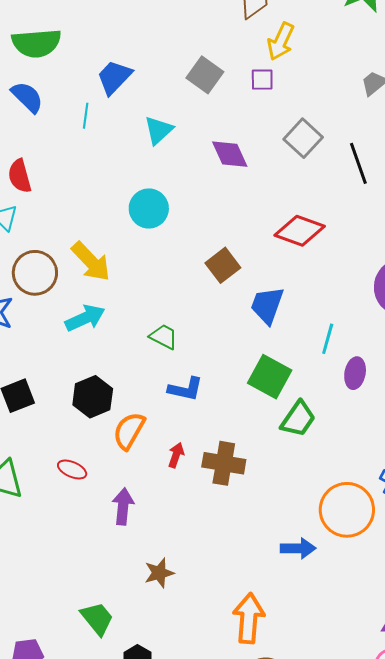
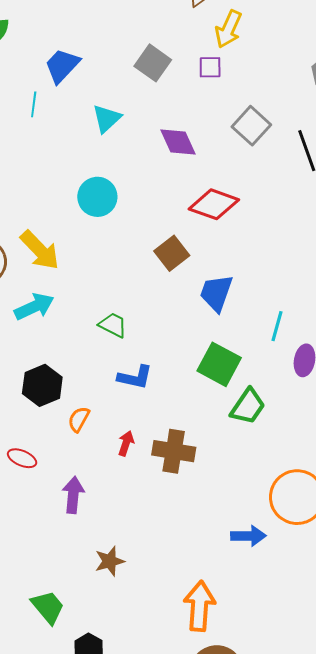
red diamond: (300, 231) -> (214, 204), moved
orange semicircle: (129, 431) -> (79, 419), size x0.7

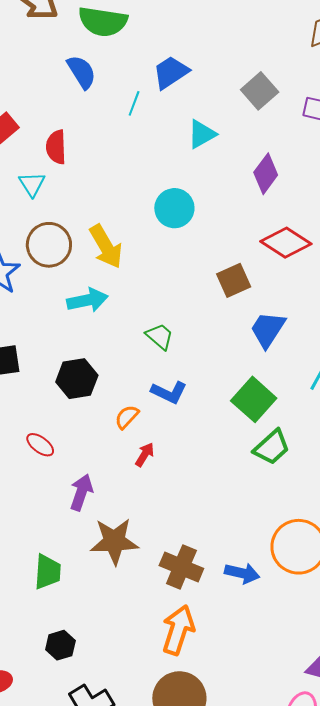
purple diamond: (178, 142) -> (266, 174), turned 48
orange semicircle: (79, 419) -> (127, 417), moved
brown cross: (174, 451) -> (181, 567), moved
brown star: (110, 561) -> (114, 541), moved, size x1.6
green trapezoid: (48, 607) -> (48, 572), moved, turned 30

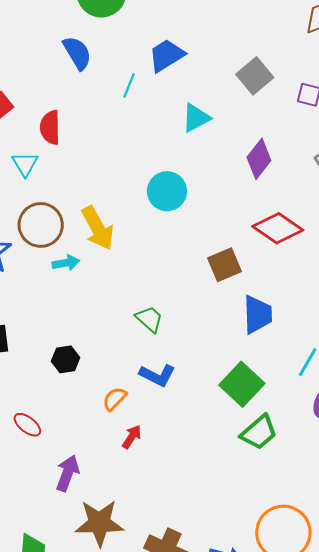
cyan arrow: (87, 300) -> (66, 263), moved, size x0.7
blue trapezoid: (268, 329) -> (257, 315), turned 144
black hexagon: (77, 379) -> (66, 359), size x0.7

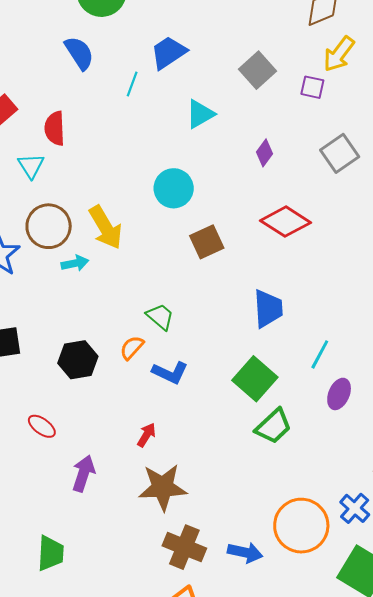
purple diamond: (259, 159) -> (264, 153), size x0.7
brown square: (225, 265) -> (207, 242), moved
black hexagon: (66, 359) -> (78, 360), size x1.4
orange semicircle: (115, 399) -> (132, 348), moved
brown star: (99, 523) -> (163, 487), moved

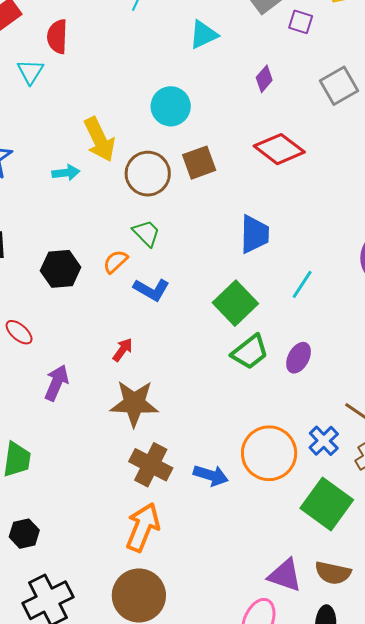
purple square: (312, 87) -> (301, 22), moved
brown circle: (49, 226) -> (148, 174), moved
purple ellipse: (339, 394) -> (299, 358), moved

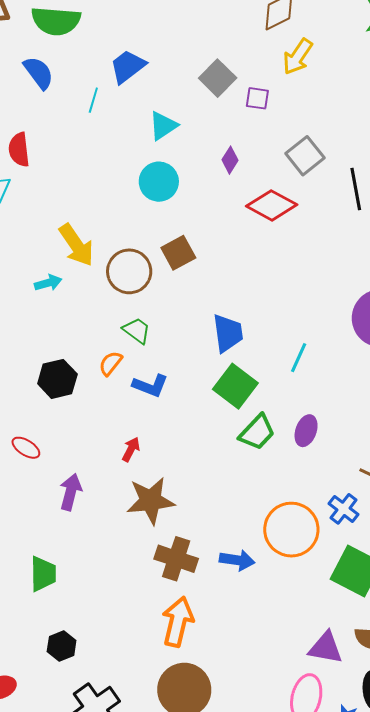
cyan circle: (171, 106) -> (159, 182), moved
red diamond: (279, 149) -> (272, 205), moved
blue trapezoid: (254, 234) -> (228, 333), moved

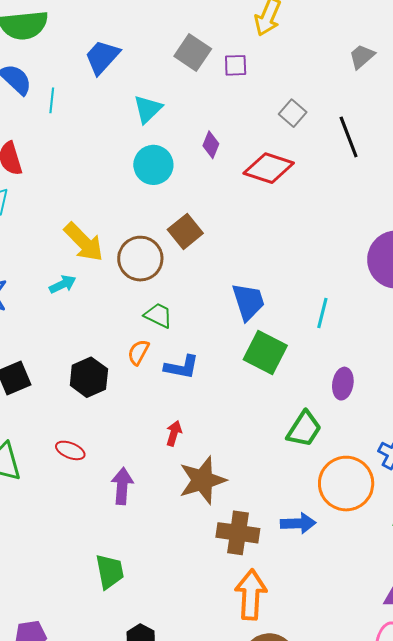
cyan line: (93, 100) -> (52, 100), moved
gray square: (305, 156) -> (293, 113), size x0.7
purple diamond: (230, 160) -> (211, 145), moved
green trapezoid: (257, 432) -> (304, 429), moved

